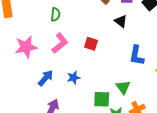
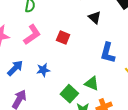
green triangle: (123, 87) -> (92, 83), turned -35
green square: (102, 99) -> (69, 94), turned 36

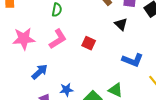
blue L-shape: (108, 53) -> (133, 60), turned -85
blue star: (43, 70) -> (66, 90), moved

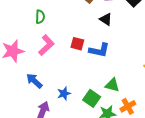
blue L-shape: (133, 60) -> (99, 50), moved
blue arrow: (40, 72) -> (34, 81), turned -84

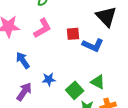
black triangle: (106, 19) -> (106, 16), size x1.6
red square: (77, 44) -> (73, 34), turned -32

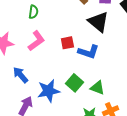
blue star: (49, 79) -> (49, 91), size x1.6
green square: (75, 90) -> (75, 83), moved

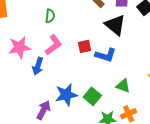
blue arrow: (20, 75) -> (38, 66), moved, turned -120
green square: (75, 83) -> (92, 96), moved
green triangle: (98, 88) -> (123, 86), moved

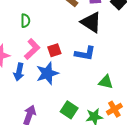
red square: (85, 46) -> (54, 50), moved
blue star: (66, 95) -> (47, 73), moved
green square: (92, 96) -> (69, 110), moved

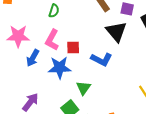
pink L-shape: (32, 49) -> (52, 40), turned 145
green triangle: (106, 82) -> (83, 88), moved, turned 35

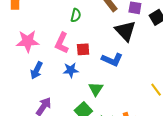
green semicircle: (54, 11) -> (76, 15), moved
blue arrow: (33, 58) -> (37, 70), moved
blue star: (60, 68) -> (71, 70), size x0.7

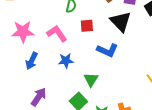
pink L-shape: (62, 43) -> (57, 33), turned 120
red square: (83, 49) -> (87, 26), moved

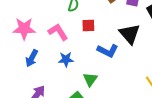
black triangle: (121, 22) -> (130, 34), moved

